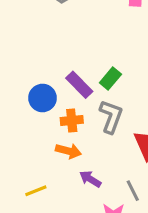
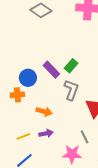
orange cross: (72, 120) -> (17, 95), moved
purple arrow: (90, 179) -> (46, 133), moved, turned 136

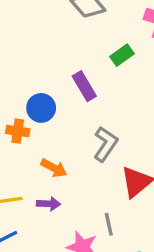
green rectangle: (71, 66) -> (122, 55), moved
purple rectangle: (51, 70) -> (84, 86), moved

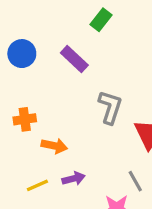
blue circle: (41, 108) -> (22, 54), moved
orange arrow: (54, 168) -> (54, 146), moved

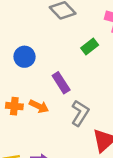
purple rectangle: (74, 59) -> (61, 83), moved
orange arrow: (54, 146) -> (39, 106), moved

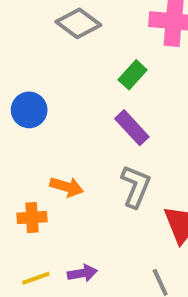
purple rectangle: (61, 83) -> (132, 128), moved
orange cross: (14, 106) -> (32, 217), moved

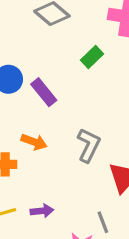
purple rectangle: (132, 128) -> (44, 92), moved

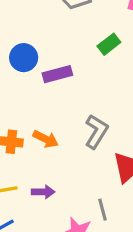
purple rectangle: (44, 92) -> (57, 74), turned -72
orange arrow: (34, 142) -> (46, 139), moved

